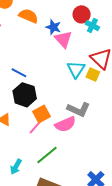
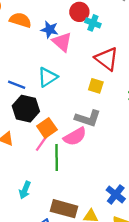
cyan triangle: (76, 69) -> (48, 77), moved, turned 30
yellow square: (93, 75) -> (96, 86), moved
green line: (47, 155) -> (57, 157), moved, turned -45

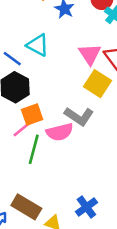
pink triangle: (62, 42) -> (90, 54), moved
cyan triangle: (48, 77) -> (38, 45), moved, turned 45
yellow square: (96, 86) -> (98, 84), size x1.5

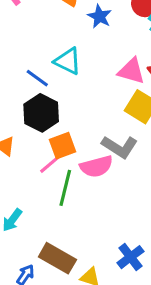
pink triangle: (90, 54) -> (131, 71), turned -40

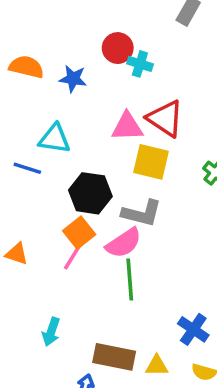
black hexagon: (41, 113) -> (90, 193), moved
green line: (65, 188) -> (130, 279), moved

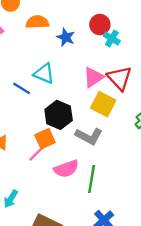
orange semicircle: (26, 67) -> (37, 22), turned -30
pink triangle: (127, 127) -> (93, 77), turned -45
pink semicircle: (124, 243) -> (66, 169), moved
green line: (130, 279) -> (92, 179), moved

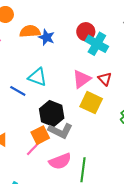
blue star: (66, 37) -> (47, 37), moved
cyan cross: (112, 38) -> (97, 44), size x1.5
red triangle: (119, 78) -> (105, 79), size x0.6
gray L-shape: (89, 136) -> (60, 131), moved

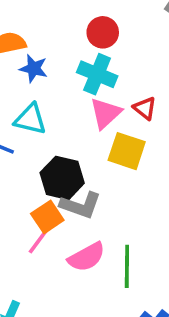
blue star: (47, 37) -> (34, 69), moved
cyan cross: (97, 44) -> (97, 74), moved

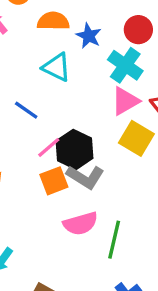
blue star: (34, 69) -> (89, 36), moved
cyan triangle: (30, 119) -> (57, 67), moved
pink line: (38, 241) -> (49, 147), moved

